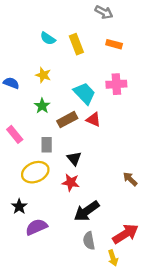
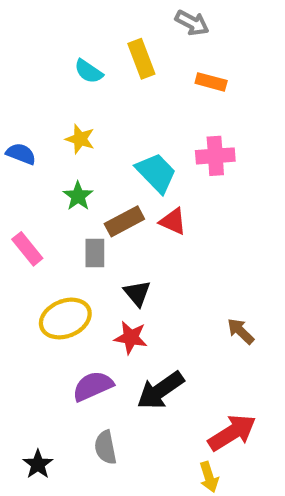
yellow rectangle: (76, 44) -> (141, 59), moved
gray rectangle: (47, 145) -> (95, 253), moved
black star: (19, 206) -> (38, 464), moved
purple semicircle: (36, 227) -> (93, 386), moved
gray semicircle: (89, 241) -> (105, 447), moved

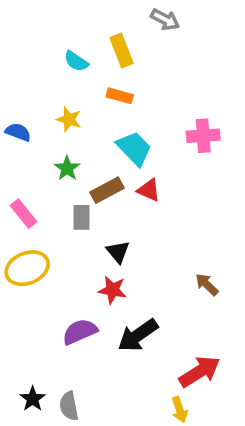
orange rectangle: (211, 82) -> (120, 96), moved
pink cross: (215, 156) -> (203, 136), moved
yellow ellipse: (65, 319) -> (27, 268), moved
gray semicircle: (105, 447) -> (69, 406), moved

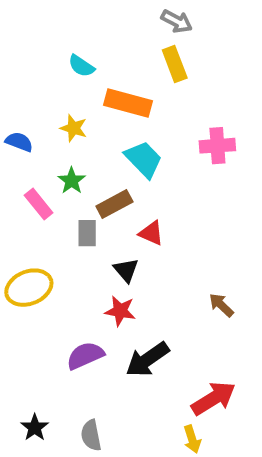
yellow rectangle: (122, 50) -> (175, 64), moved
orange rectangle: (120, 96) -> (128, 103), size x1.6
red triangle: (149, 190) -> (151, 233), moved
pink rectangle: (24, 214) -> (39, 204), moved
gray semicircle: (69, 406) -> (91, 435), moved

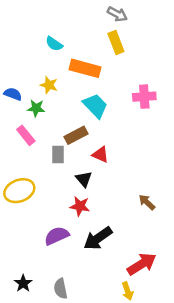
green star: (72, 181) -> (36, 108), moved, turned -30

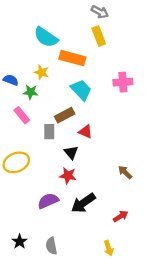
cyan semicircle: (54, 44) -> (46, 37), size x1.6
red arrow: (142, 264) -> (121, 216), moved, size x0.6

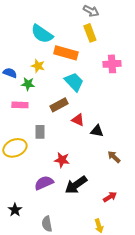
pink cross: (123, 82) -> (112, 64), moved
pink rectangle: (22, 115) -> (20, 105), turned -49
gray rectangle: (49, 132) -> (40, 132), moved
black triangle: (71, 153) -> (97, 131), moved, turned -40
black star: (20, 242) -> (15, 210), moved

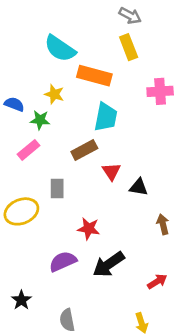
cyan trapezoid: (74, 82) -> (106, 117), turned 55
pink rectangle: (20, 105) -> (29, 150), turned -42
red triangle: (78, 120) -> (111, 171), turned 32
brown arrow: (114, 157) -> (163, 224), turned 32

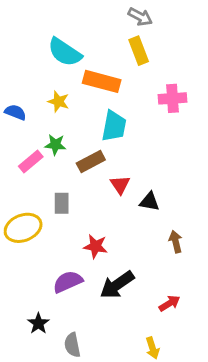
green star: (40, 120) -> (55, 145), moved
black star: (21, 300) -> (38, 323), moved

